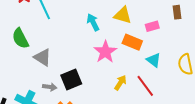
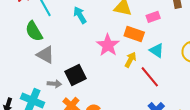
cyan arrow: (93, 22) -> (80, 15), moved
green semicircle: (20, 38) -> (34, 31), moved
yellow arrow: (120, 83) -> (130, 60), moved

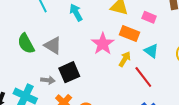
pink rectangle: (153, 17) -> (149, 17), turned 40
green semicircle: (34, 31) -> (26, 44), moved
gray triangle: (45, 55) -> (53, 46), moved

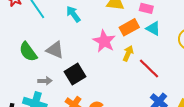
orange rectangle: (130, 34) -> (129, 27), turned -42
cyan triangle: (151, 51) -> (153, 28), moved
gray arrow: (48, 80) -> (45, 81), moved

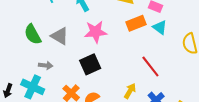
pink star: (104, 41) -> (96, 32), moved, turned 30
yellow arrow: (128, 53) -> (130, 91), moved
black square: (75, 74) -> (90, 64), moved

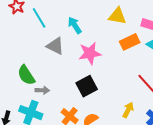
green semicircle: (33, 34) -> (26, 75), moved
gray triangle: (60, 36) -> (55, 46), moved

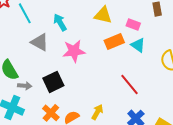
black square: (87, 86) -> (53, 82), moved
yellow arrow: (128, 110) -> (97, 112), moved

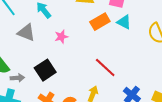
pink star: (74, 51) -> (61, 37), size x0.6
red line: (130, 84) -> (105, 68), moved

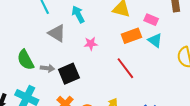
red line: (105, 68) -> (125, 68), moved
gray arrow: (17, 78) -> (47, 68), moved

